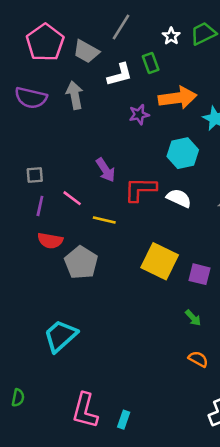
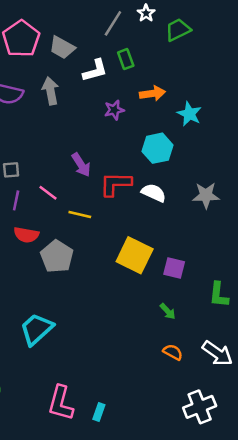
gray line: (121, 27) -> (113, 23), moved
white star: (171, 36) -> (146, 13), moved
orange arrow: (178, 98) -> (152, 93), size x0.7

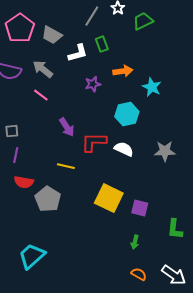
gray arrow: (51, 91) -> (43, 69), turned -40
pink line: (48, 193) -> (41, 95), moved
green arrow: (168, 311) -> (135, 242), turned 56

